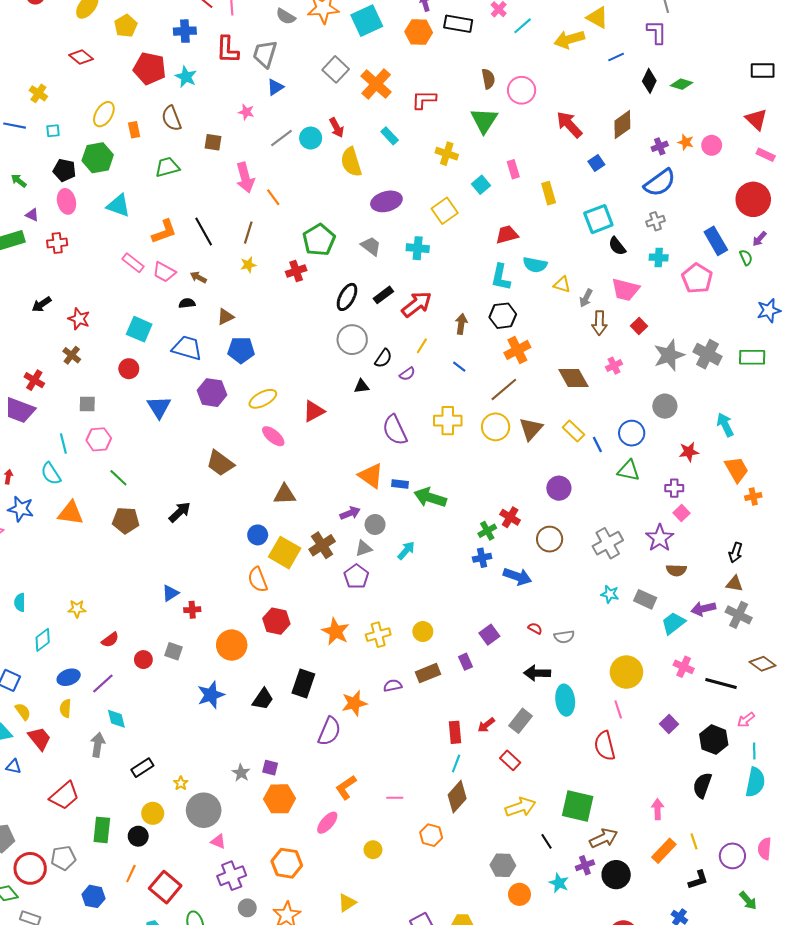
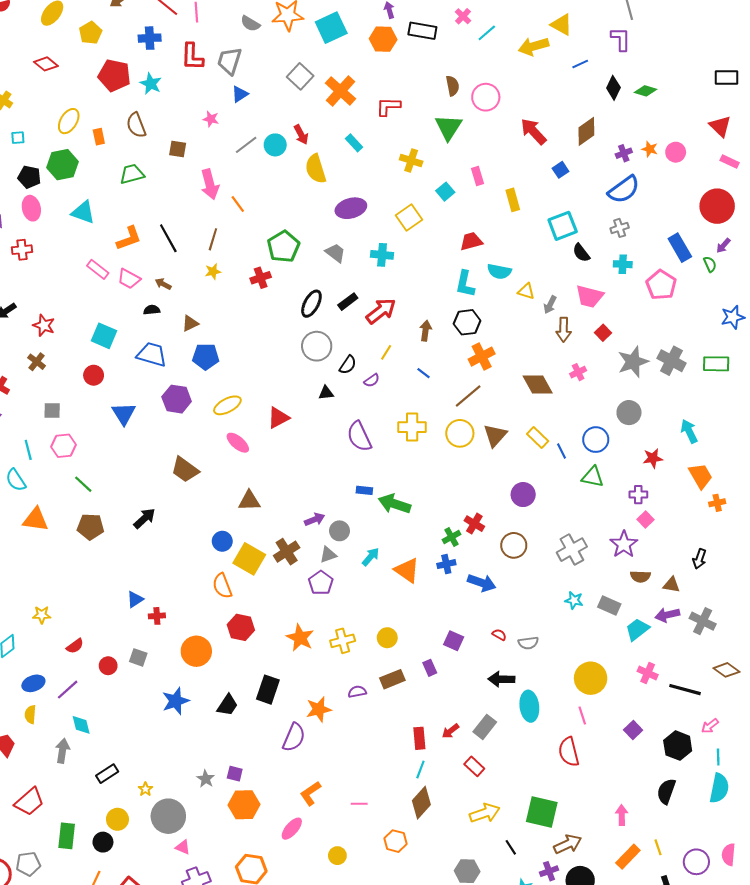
orange triangle: (371, 476) -> (407, 570), moved
brown triangle: (735, 584) -> (671, 585), moved
purple square: (489, 635) -> (454, 641), turned -30

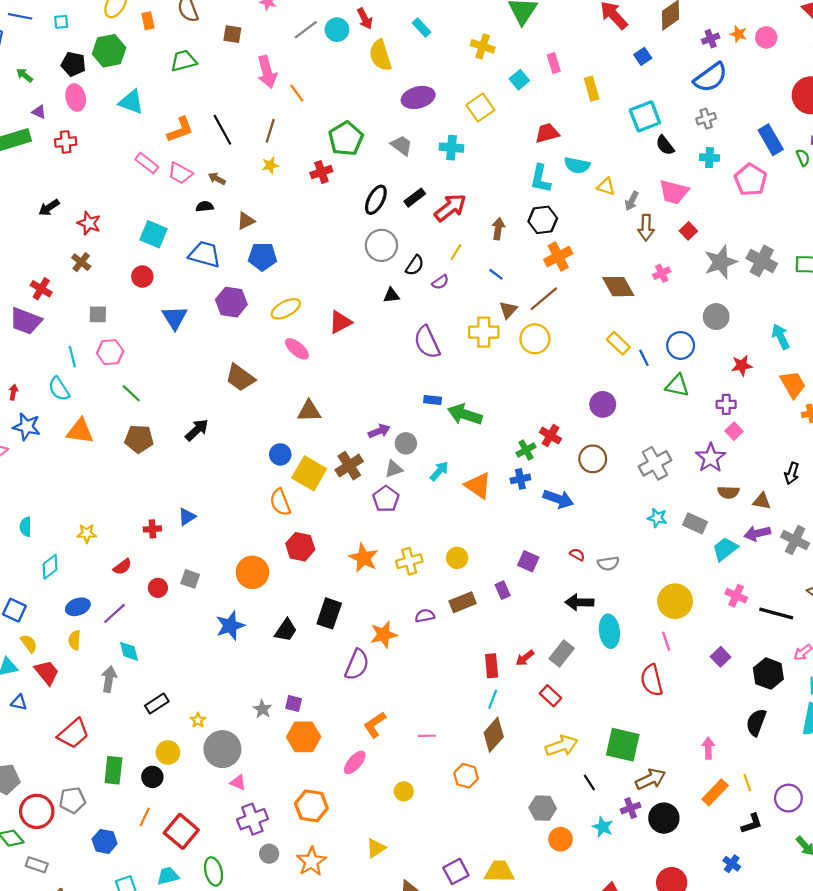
brown triangle: (495, 435) -> (508, 310), moved, size x0.7
red cross: (157, 616) -> (152, 529), moved

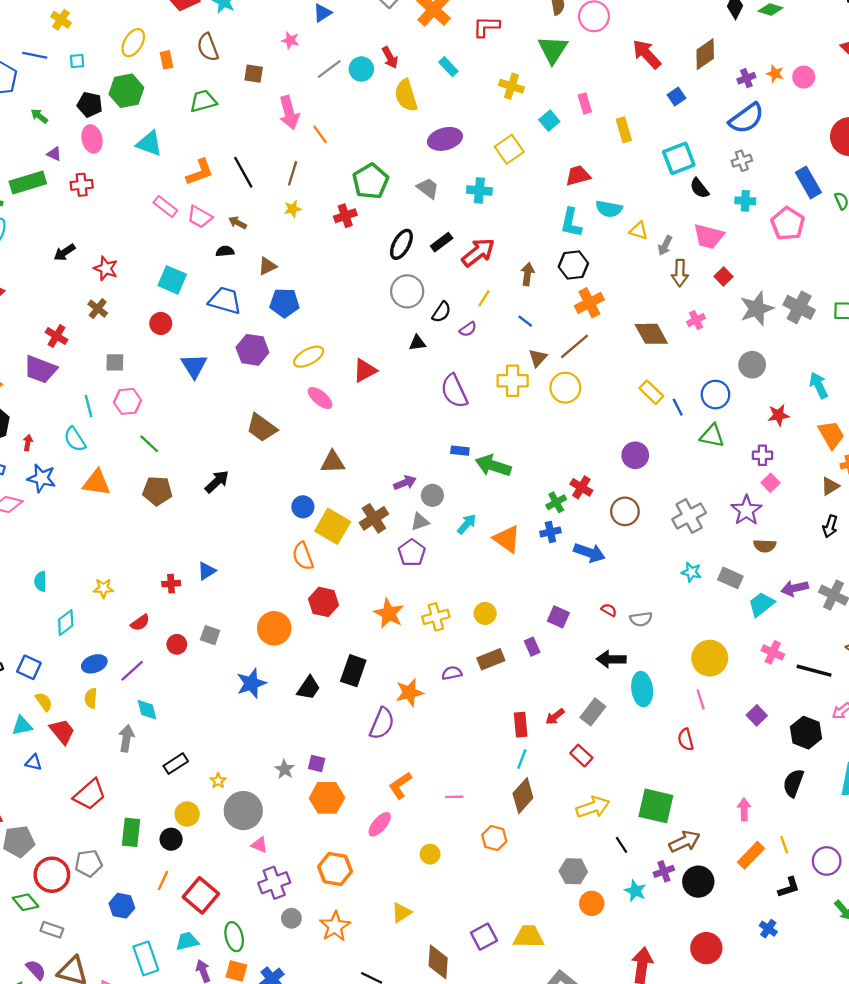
brown triangle: (762, 501) -> (830, 486), moved, turned -42
red semicircle: (652, 680) -> (686, 739), size x0.7

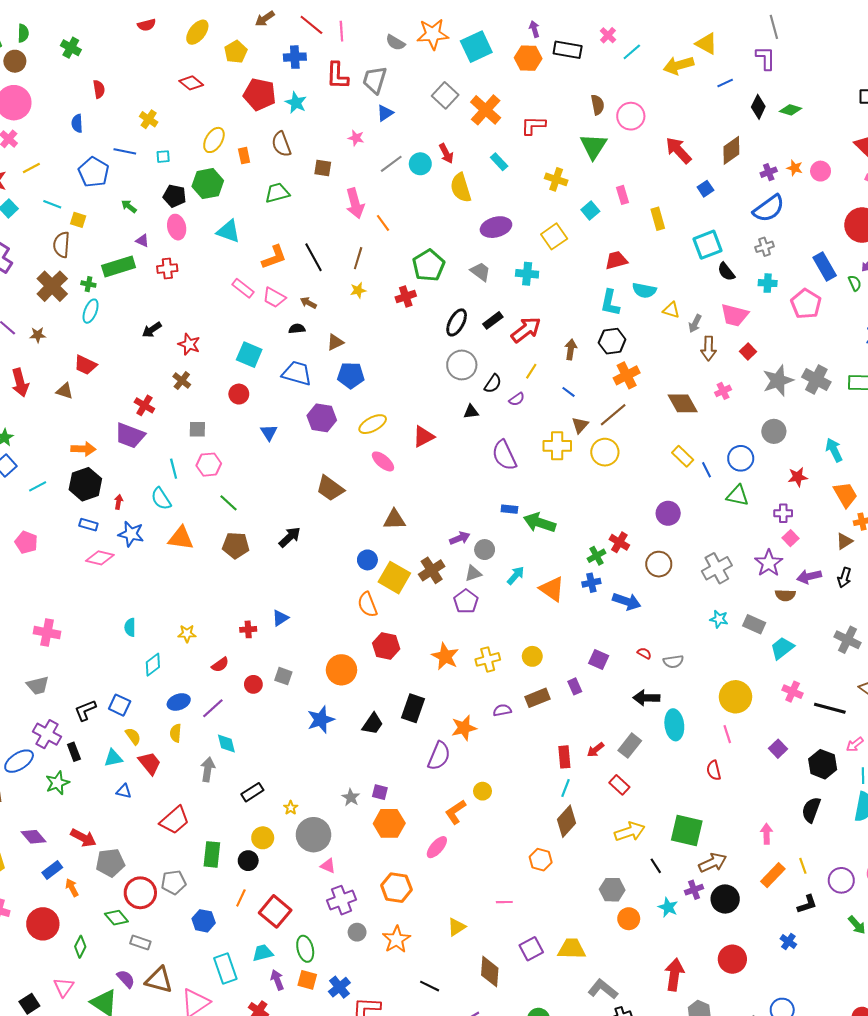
blue triangle: (194, 366) -> (269, 432), size x0.7
purple arrow: (795, 588) -> (809, 577), moved
pink line: (454, 797) -> (504, 902), moved
yellow circle: (430, 854) -> (483, 791), moved

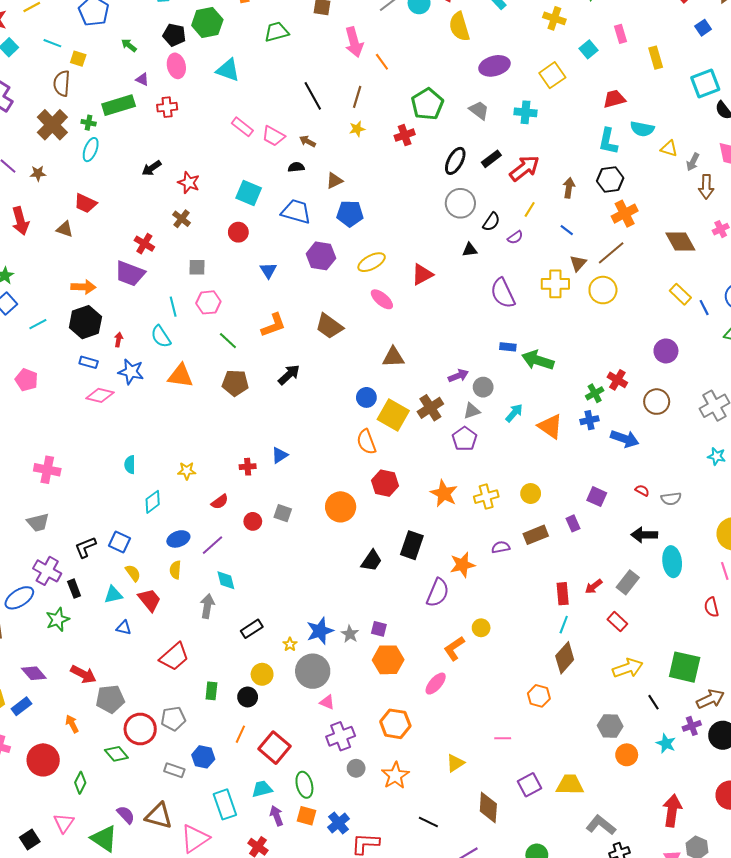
orange L-shape: (274, 257) -> (273, 325), moved
blue star: (321, 720) -> (320, 631), moved
green rectangle: (212, 854) -> (211, 691), size x0.7
blue rectangle: (52, 870) -> (21, 706), moved
gray rectangle: (140, 943) -> (174, 770), moved

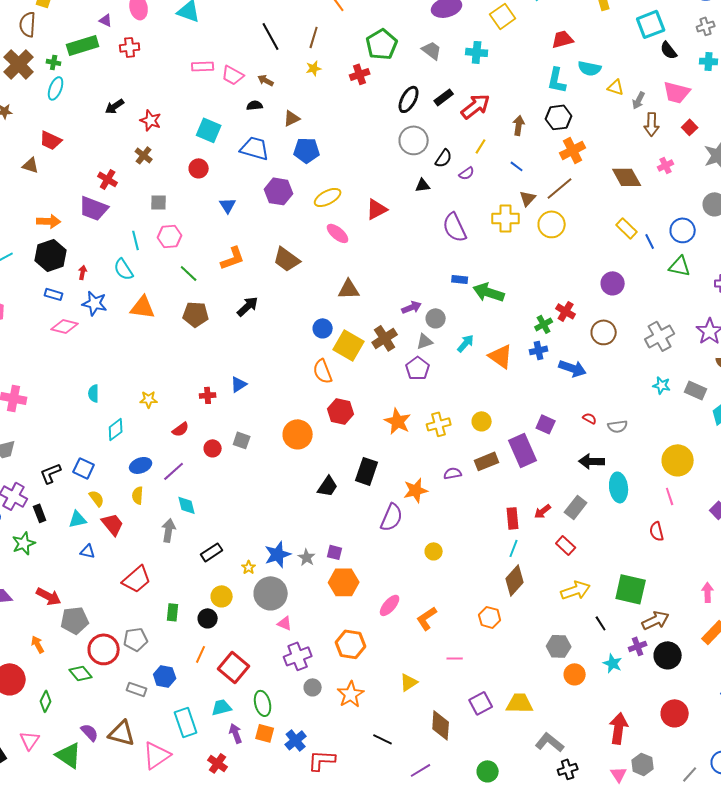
pink rectangle: (242, 127) -> (203, 66), turned -40
purple rectangle: (573, 523) -> (523, 450), size x2.0
orange L-shape: (454, 648) -> (427, 618), moved

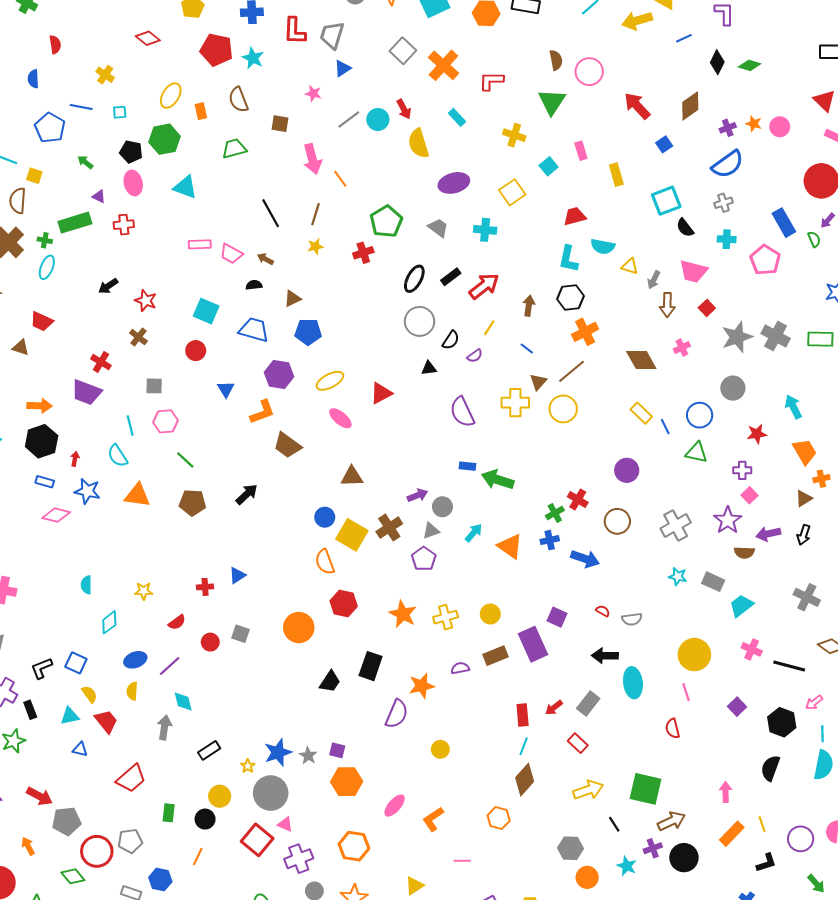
orange L-shape: (233, 258) -> (262, 412), moved
red square: (234, 667) -> (257, 840), moved

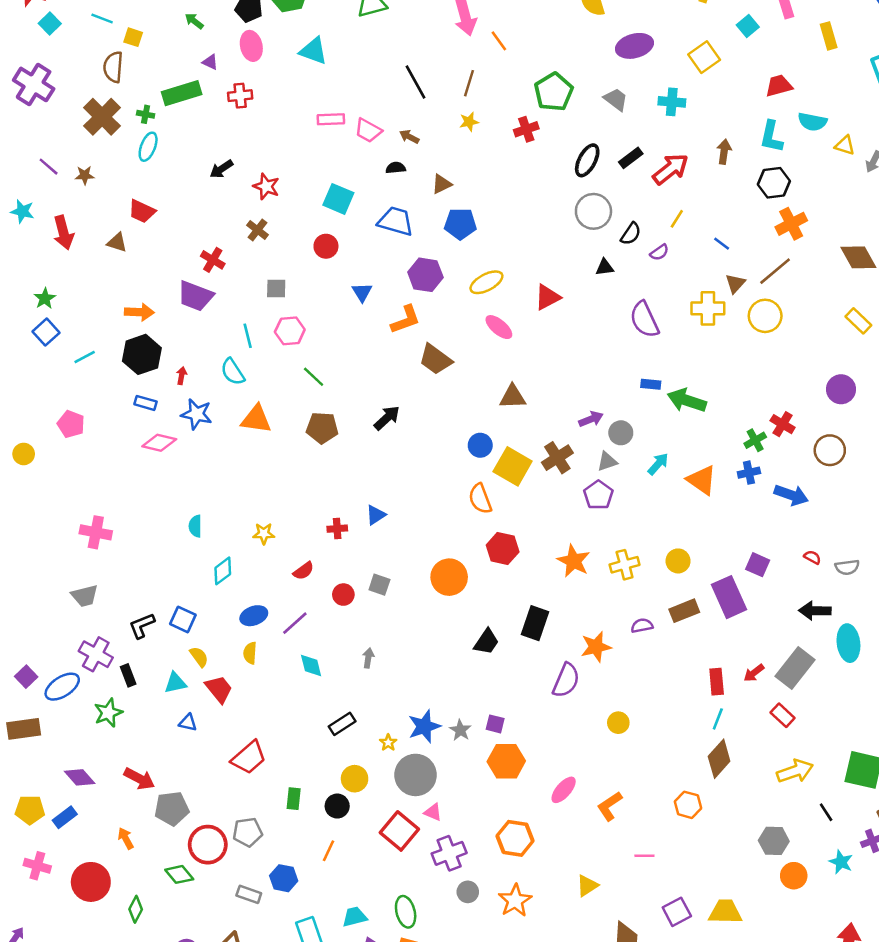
brown arrow: (529, 306) -> (724, 152), moved
gray rectangle: (588, 704) -> (795, 668), size x1.4
gray arrow: (164, 727) -> (368, 658), moved, size x0.7

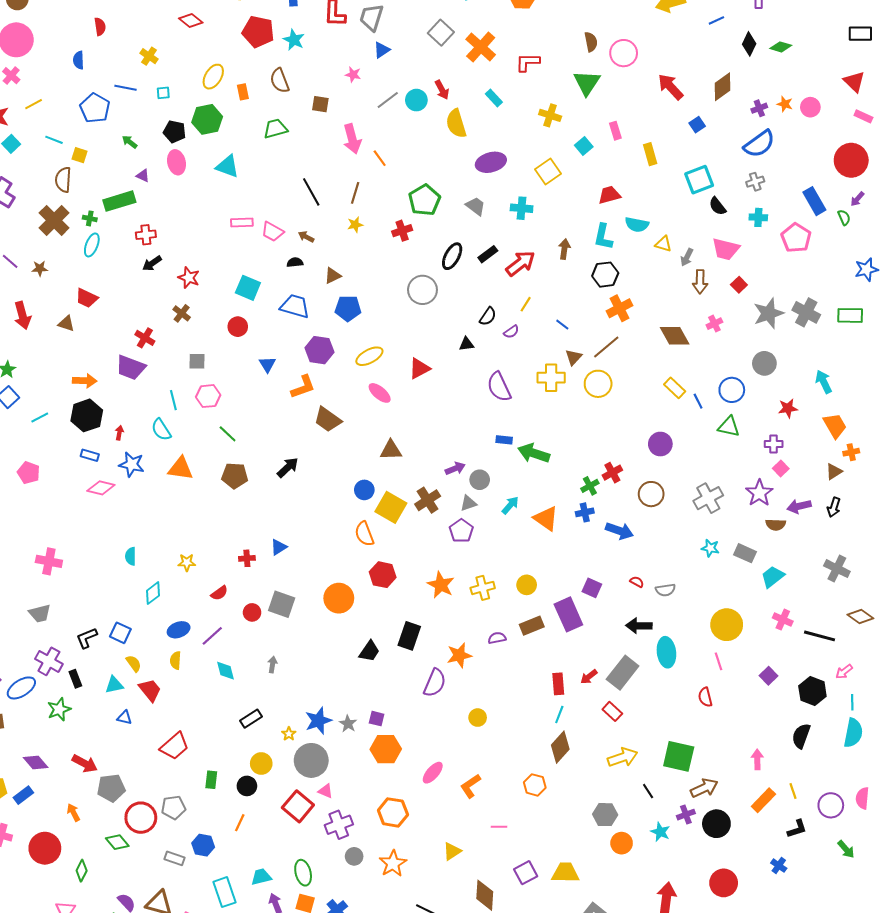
red cross: (240, 96) -> (146, 235), moved
gray circle: (593, 211) -> (422, 290), moved
red cross: (783, 424) -> (612, 473), turned 30
gray square: (379, 585) -> (282, 604), size x1.5

